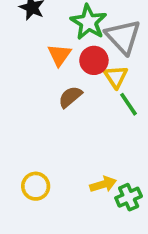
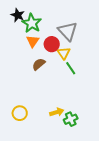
green star: (88, 22) -> (32, 23), moved

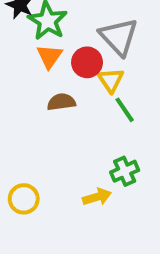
brown semicircle: (39, 64) -> (61, 102), turned 32
green cross: (71, 119) -> (125, 171), moved

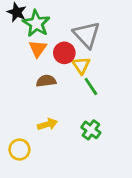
green cross: (125, 171) -> (91, 130), turned -30
yellow arrow: (97, 197) -> (47, 124), moved

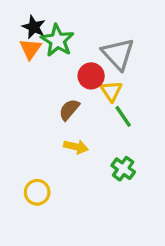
orange triangle: (38, 49) -> (30, 49), moved
brown semicircle: (46, 81) -> (69, 110), turned -42
yellow arrow: (47, 124) -> (76, 147), moved, turned 30

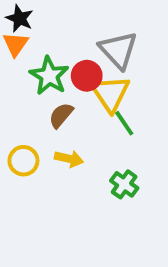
green star: (57, 40) -> (49, 76), moved
yellow triangle: (111, 91) -> (110, 94), size x1.5
yellow circle: (37, 192) -> (23, 161), moved

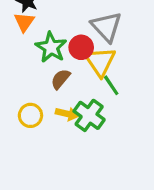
green cross: (124, 184) -> (89, 115), moved, size x1.4

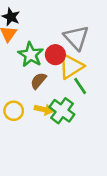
yellow triangle: (100, 62) -> (71, 66), turned 32

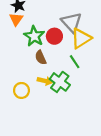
yellow triangle: (71, 66) -> (81, 38), moved
brown semicircle: (38, 81) -> (41, 57), turned -64
yellow circle: (14, 111) -> (21, 90), moved

